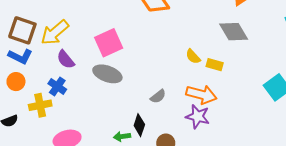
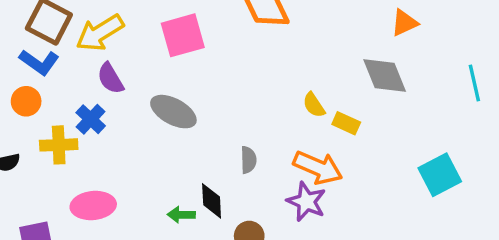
pink square: (109, 43) -> (183, 35), moved
gray semicircle: (158, 96) -> (248, 160), turned -63
black diamond: (139, 125) -> (212, 201), turned -30

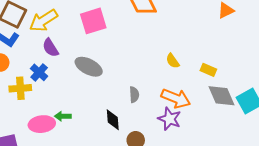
gray diamond: (385, 76) -> (221, 96), moved
yellow rectangle: (346, 123) -> (208, 70), moved
green arrow: (181, 215) -> (63, 116), moved

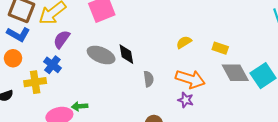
purple semicircle: (50, 48) -> (62, 39), turned 72
yellow semicircle: (173, 61) -> (184, 42), turned 98
purple star: (169, 119) -> (186, 100), size x0.7
black diamond: (113, 120) -> (126, 54), moved

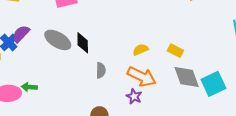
purple semicircle: (62, 39) -> (21, 34), moved
yellow semicircle: (184, 42) -> (140, 50), moved

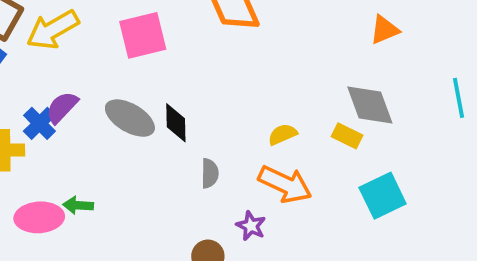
gray diamond: (187, 77) -> (370, 105), moved
cyan square: (213, 84) -> (383, 196), moved
purple star: (134, 96) -> (251, 226), moved

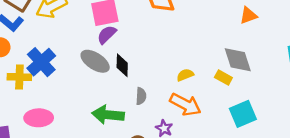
purple semicircle: (62, 107) -> (107, 35), moved
blue cross: (39, 123) -> (41, 62), size x1.5
green arrow: (78, 205) -> (108, 115), moved, size x1.8

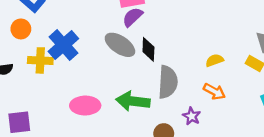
gray semicircle: (141, 96) -> (168, 82), size x1.8
orange arrow: (185, 105) -> (214, 91), size x0.7
pink ellipse: (39, 118) -> (85, 106), moved

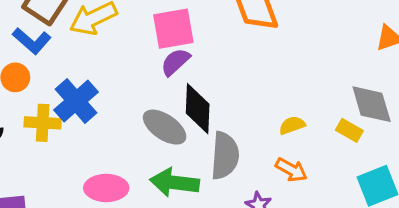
gray ellipse: (120, 45) -> (165, 127), moved
black diamond: (148, 49) -> (198, 109), size x1.4

